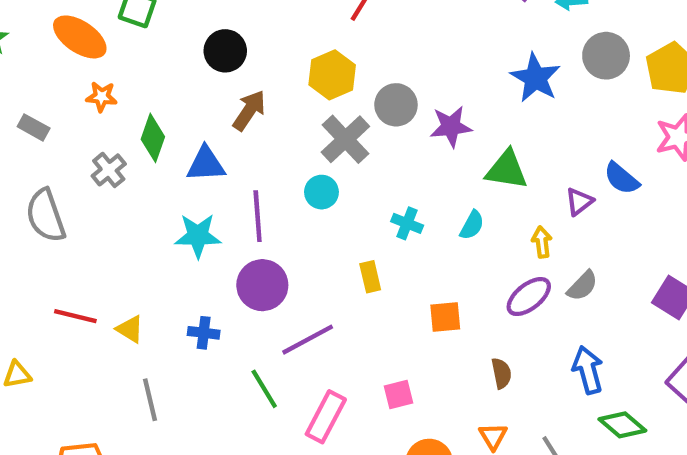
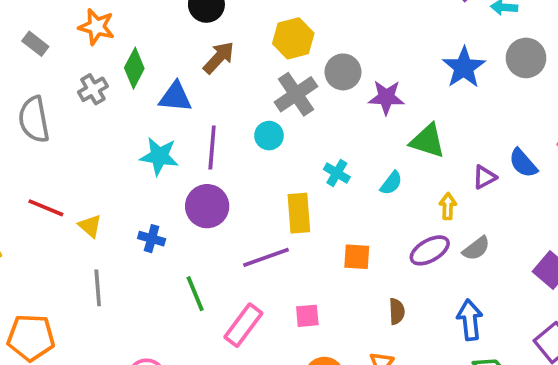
orange star: (102, 97) -> (96, 27), size x1.4
yellow rectangle: (370, 277) -> (299, 213), size x1.5
purple line: (308, 340) -> (266, 257), moved

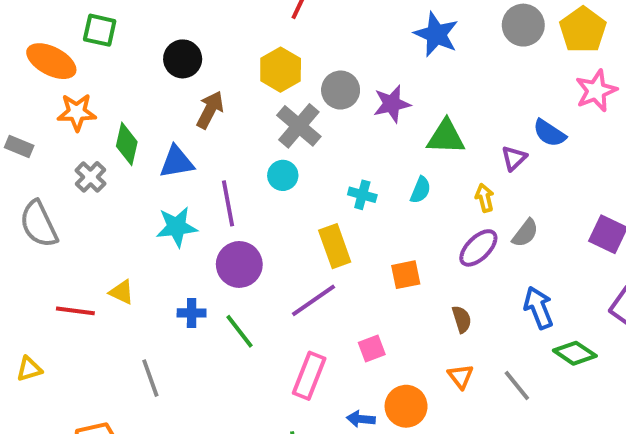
blue star: (464, 67) -> (436, 34), moved
yellow triangle: (90, 226) -> (122, 292), moved
green line: (195, 294) -> (240, 331), moved

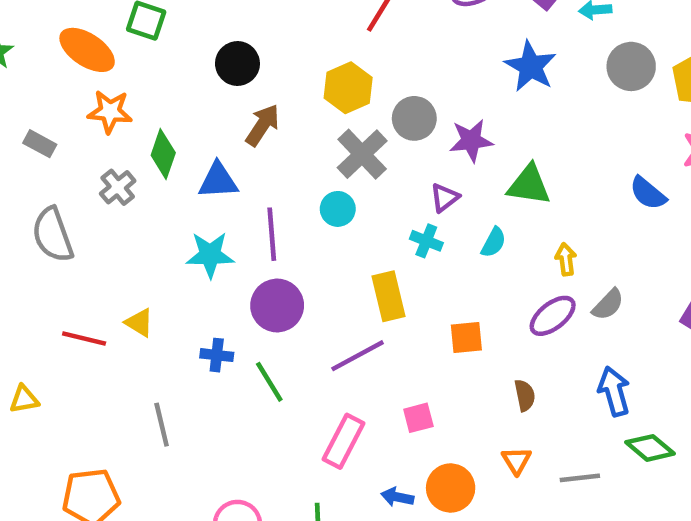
purple triangle: (514, 158) -> (445, 198), moved
gray line: (517, 386) -> (580, 478), turned -64

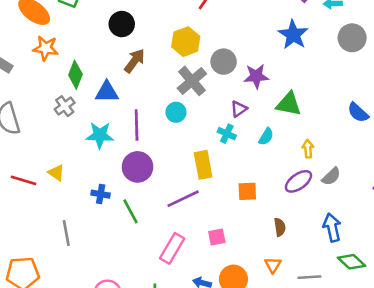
gray cross: (118, 187) -> (65, 106), moved

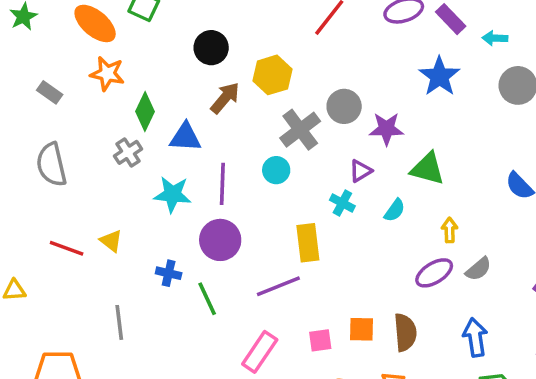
yellow hexagon: (186, 42) -> (272, 75), moved
orange square: (247, 191) -> (362, 329), moved
brown semicircle: (280, 227) -> (405, 332), size x1.5

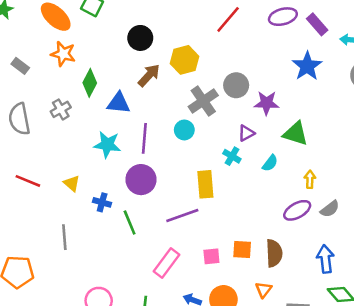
gray cross: (128, 152) -> (61, 109), moved
yellow triangle: (111, 241) -> (72, 183), moved

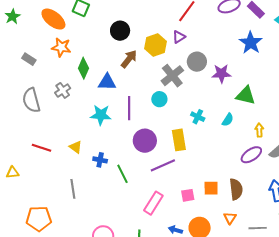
purple triangle: (246, 133) -> (179, 37), moved
purple circle: (141, 180) -> (145, 141), moved

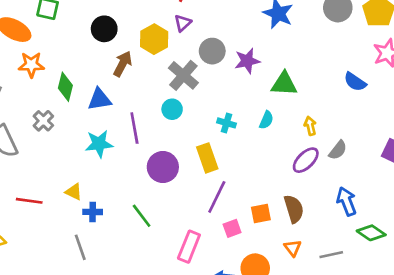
blue cross: (100, 160) -> (93, 212), moved
purple line: (163, 165) -> (217, 197), moved, turned -30

